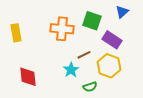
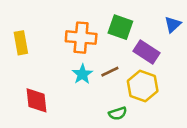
blue triangle: (122, 12) -> (173, 24), moved
cyan star: (71, 70) -> (82, 74), moved

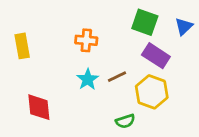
green square: (120, 27) -> (145, 22), moved
orange cross: (81, 38) -> (86, 40), size x0.7

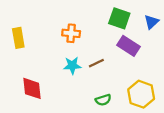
cyan star: (88, 79) -> (72, 65), turned 30
yellow hexagon: (152, 92) -> (141, 94), moved

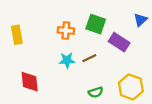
green square: (119, 18) -> (96, 24), moved

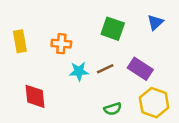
blue triangle: (140, 20) -> (155, 22), moved
orange cross: (66, 30) -> (61, 44), moved
purple rectangle: (119, 42) -> (140, 69), moved

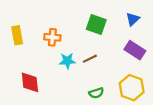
purple rectangle: (140, 69) -> (135, 50), moved

